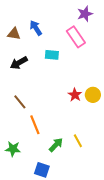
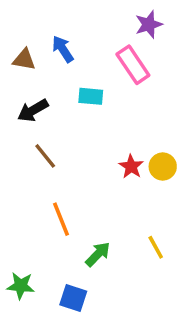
brown line: (20, 102) -> (45, 156), moved
yellow line: (78, 141) -> (156, 247), moved
green star: (13, 149) -> (21, 286), moved

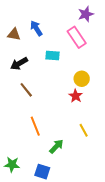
yellow circle: (163, 167) -> (82, 79), moved
yellow line: (156, 247) -> (84, 130), moved

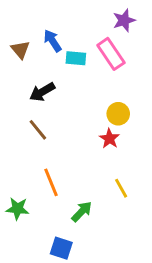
brown triangle: (14, 34) -> (20, 50), turned 40
cyan rectangle: (52, 56) -> (76, 58), moved
black arrow: (19, 64) -> (42, 92), moved
green star: (12, 165) -> (17, 209), moved

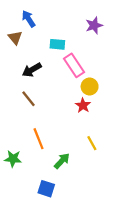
purple star: (124, 20) -> (94, 25), moved
blue arrow: (52, 41) -> (29, 19), moved
pink rectangle: (111, 54) -> (74, 65), moved

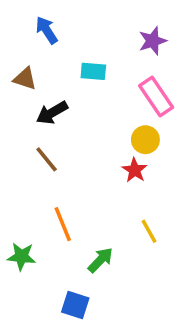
brown triangle: (15, 38) -> (25, 79), moved, turned -32
pink rectangle: (74, 65) -> (156, 97), moved

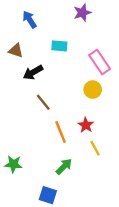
purple star: (153, 41) -> (82, 13), moved
brown line: (47, 159) -> (43, 102), moved
red star: (135, 170) -> (86, 125), moved
orange line: (63, 224) -> (61, 132), moved

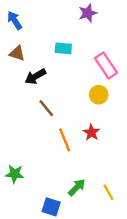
blue arrow: (30, 20) -> (15, 20), moved
yellow line: (95, 148) -> (108, 192), moved
green arrow: (64, 166) -> (77, 187), moved

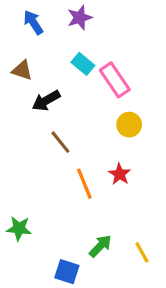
purple star: (88, 13) -> (80, 18), moved
blue arrow: (15, 20) -> (33, 22), moved
cyan rectangle: (63, 48) -> (83, 64), turned 35
pink rectangle: (106, 65) -> (115, 80), moved

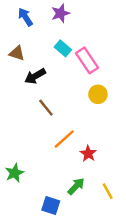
red star: (120, 174) -> (88, 154), moved
orange line: (84, 184) -> (64, 139), turned 70
green star: (19, 228) -> (15, 173), turned -30

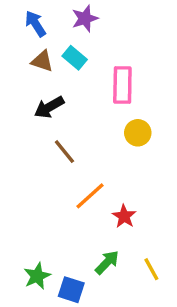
cyan rectangle: (63, 48) -> (75, 58), moved
brown triangle: (17, 53) -> (42, 61), moved
pink rectangle: (87, 60) -> (122, 85), turned 35
green star: (15, 173) -> (37, 276), moved

